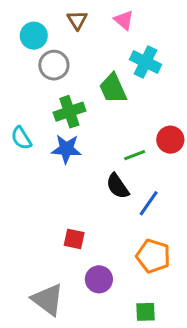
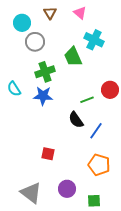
purple circle: (99, 279) -> (67, 189), moved

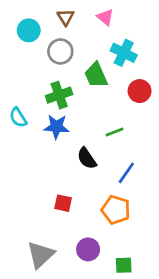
gray circle: (35, 42) -> (60, 51), moved
red circle: (110, 90) -> (140, 91), moved
black semicircle: (76, 120) -> (87, 158), moved
orange pentagon: (99, 165) -> (116, 210), moved
gray triangle: (31, 193) -> (41, 255), turned 40

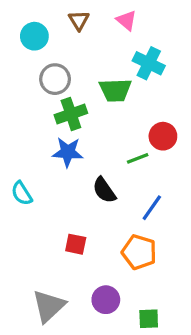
gray circle: (60, 51) -> (55, 79), moved
green trapezoid: (96, 75) -> (115, 90), turned -68
red circle: (140, 91) -> (163, 136), moved
cyan semicircle: (18, 117) -> (22, 193), moved

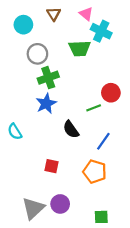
cyan cross: (149, 63) -> (101, 31), moved
green trapezoid: (115, 90) -> (80, 48), moved
blue star: (68, 152) -> (46, 104), turned -30
purple circle: (106, 300) -> (60, 204), moved

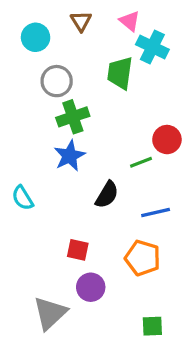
green trapezoid: (80, 48) -> (120, 73), turned 100
black semicircle: (71, 129) -> (107, 195), turned -114
blue line: (103, 141) -> (156, 213), turned 42
purple circle: (60, 204) -> (91, 287), moved

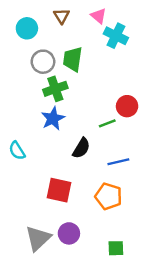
green trapezoid: (120, 73) -> (73, 59), moved
red square: (78, 250) -> (59, 190), size x1.5
purple circle: (91, 287) -> (69, 233), moved

